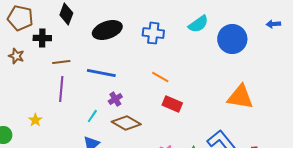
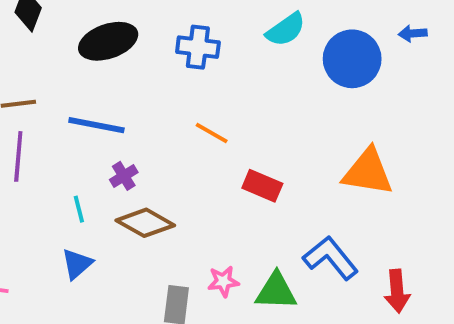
blue arrow: (273, 24) -> (413, 33), moved
red rectangle: (172, 104) -> (262, 186), moved
cyan line: (92, 116) -> (79, 209), turned -48

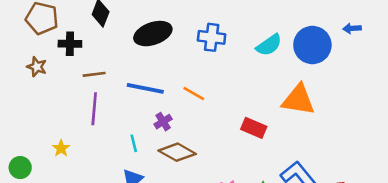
cyan semicircle: (286, 30) -> (269, 45), moved
orange line: (212, 133) -> (194, 94), moved
orange triangle: (368, 172) -> (298, 100), moved

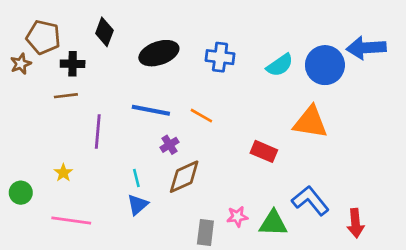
blue arrow: (352, 28) -> (366, 48), size x2.0
brown star: (37, 67) -> (21, 64), moved, turned 30
brown line: (94, 74) -> (66, 96), moved
cyan line: (134, 143) -> (136, 178), moved
brown diamond: (177, 152) -> (184, 177), turned -54

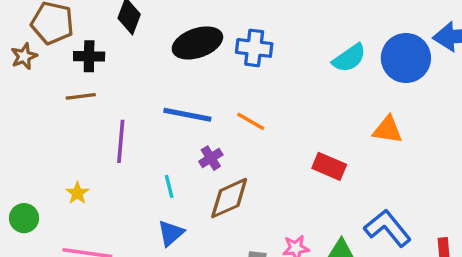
blue cross: (220, 57) -> (254, 48), moved
orange triangle: (310, 122) -> (388, 130), size x0.7
cyan line: (136, 178) -> (169, 186), moved

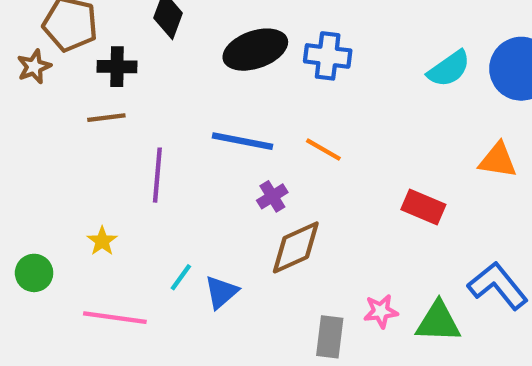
cyan line: (169, 186) -> (181, 277), moved, turned 50

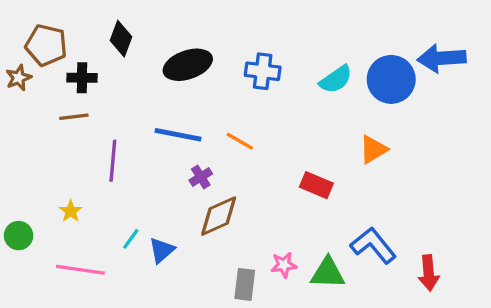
blue cross: (328, 56) -> (263, 71), moved
orange triangle: (498, 160) -> (373, 149), turned -40

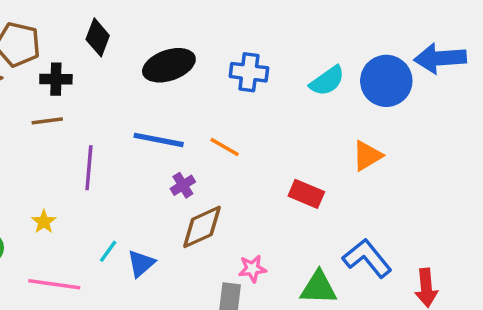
pink star: (284, 265) -> (252, 269), moved

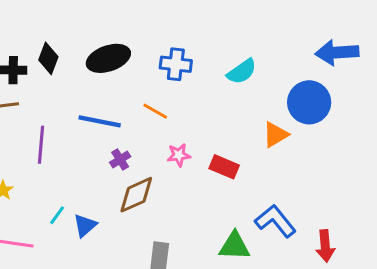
black diamond: (98, 37) -> (48, 58), moved
blue circle: (386, 81) -> (309, 102), moved
orange line: (225, 147) -> (155, 111), moved
pink star: (252, 269) -> (179, 155), moved

